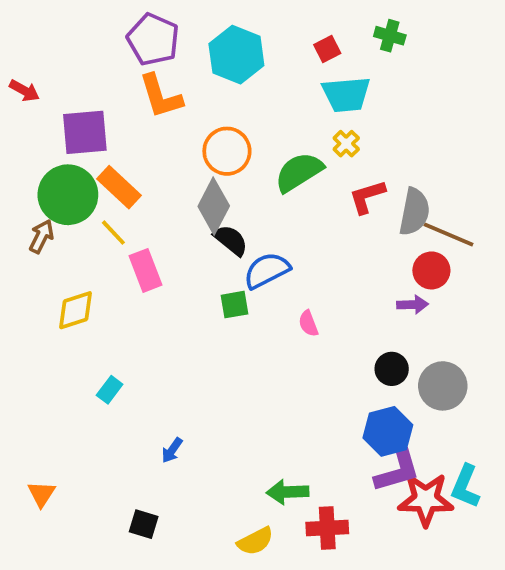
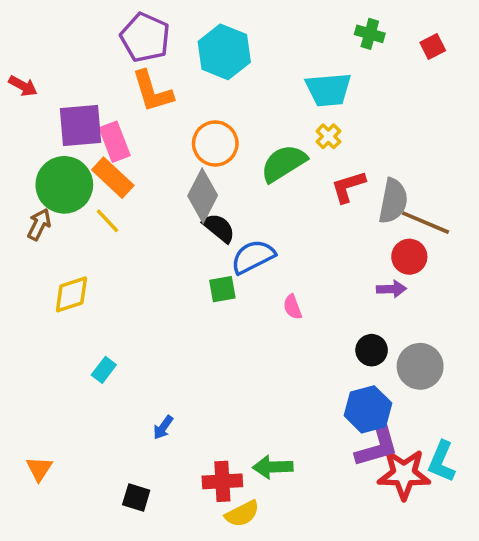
red square: (327, 49) -> (433, 46), moved
pink rectangle: (146, 270) -> (115, 142), moved
red cross: (327, 528) -> (222, 481), moved

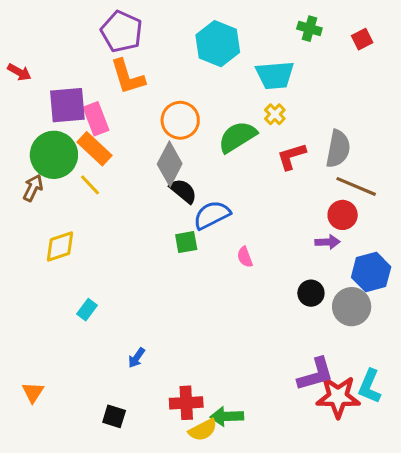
cyan hexagon: (224, 52) -> (218, 44), moved
gray semicircle: (393, 201) -> (338, 149), moved
blue hexagon: (368, 409) -> (371, 272), moved
green arrow: (273, 467) -> (227, 416), moved

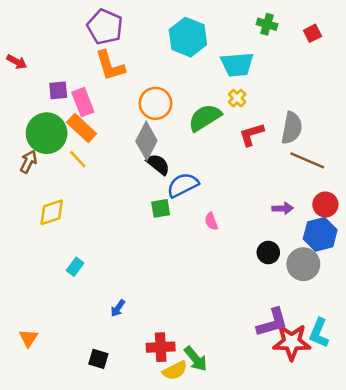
purple square: (67, 105) -> (58, 90), size x0.6
red circle: (343, 215) -> (325, 204), moved
green arrow: (227, 416) -> (196, 359), turned -128

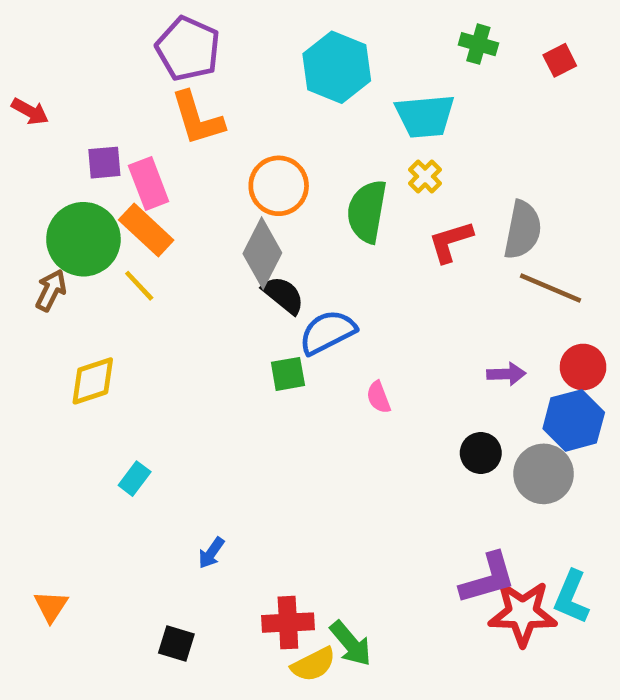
green semicircle: (205, 118) -> (367, 211), turned -48

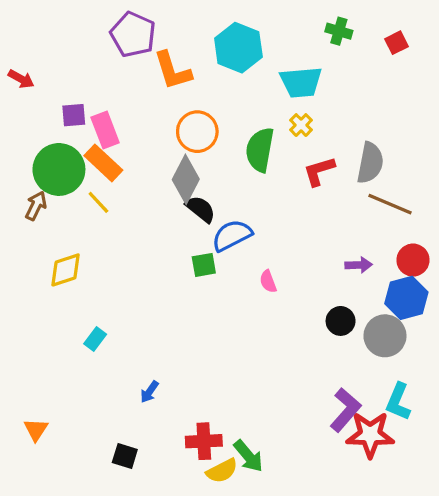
orange L-shape: (197, 118) -> (173, 71), moved
purple L-shape: (488, 578) -> (345, 410), turned -33
cyan L-shape: (571, 597) -> (398, 402), moved

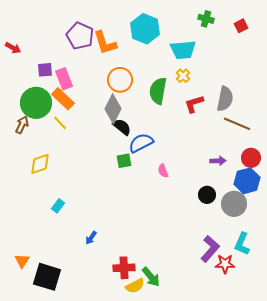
purple pentagon: (133, 34) -> (80, 36), moved
red star: (370, 435) -> (225, 264), size x0.7
black square: (125, 456) -> (47, 277), moved, size x1.8

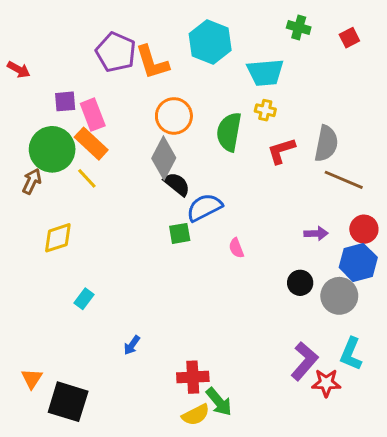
yellow cross: (183, 76) -> (265, 110), turned -32
red cross: (124, 268) -> (193, 377), moved

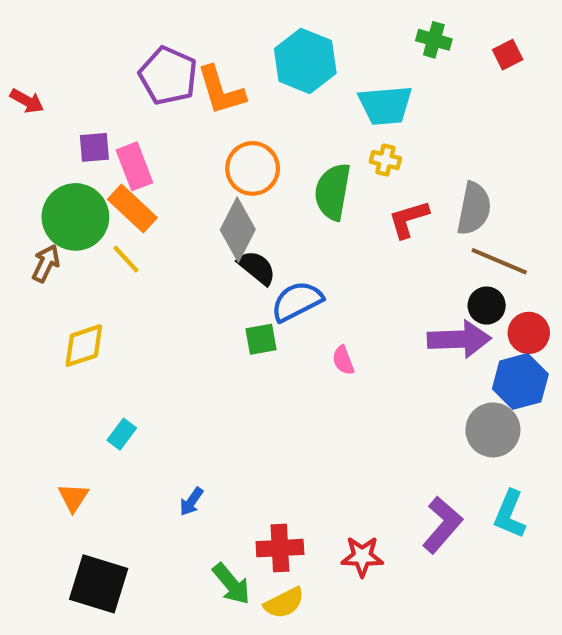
purple arrow: (316, 233) -> (459, 339), size x1.8
black circle: (300, 283) -> (487, 306), moved
orange triangle: (32, 379) -> (73, 497), moved
red star: (326, 383) -> (362, 556), moved
green arrow: (219, 402) -> (231, 584), moved

